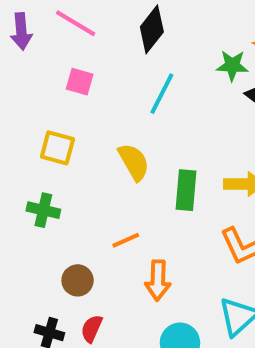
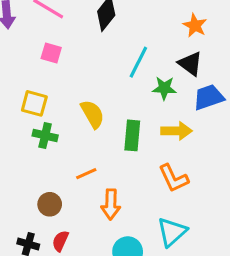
green star: (232, 65) -> (164, 88), moved
cyan line: (162, 94) -> (138, 62), moved
green cross: (43, 210) -> (45, 135), moved

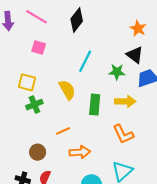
cyan line: (138, 62) -> (85, 61), moved
green cross: (45, 135) -> (34, 105), turned -35
orange arrow: (111, 204) -> (80, 152), turned -96

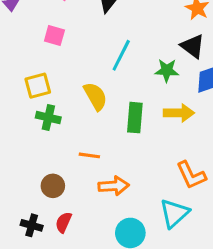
yellow square: (27, 82) -> (38, 86), turned -30
green cross: (34, 105) -> (48, 118), turned 35
orange line: (63, 131) -> (89, 155), turned 32
orange L-shape: (123, 134) -> (191, 175), moved

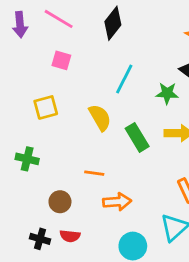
green cross: (48, 118) -> (27, 159), moved
green rectangle: (135, 118) -> (137, 137), turned -36
red semicircle: (64, 222) -> (70, 236), turned -108

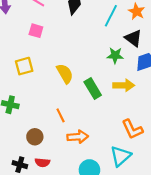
cyan line: (124, 79) -> (111, 16), moved
orange line: (94, 173) -> (61, 115), turned 56

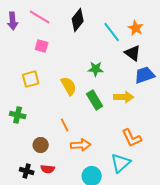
cyan line: (111, 16) -> (112, 32), turned -65
green star: (115, 55) -> (96, 69), moved

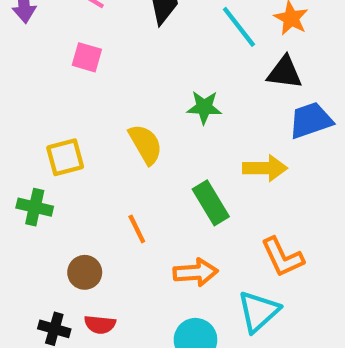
black triangle: (133, 53) -> (285, 73), turned -30
yellow square: (31, 79) -> (65, 157), moved
green rectangle: (95, 100) -> (211, 203), moved
orange arrow: (81, 145) -> (195, 272), moved

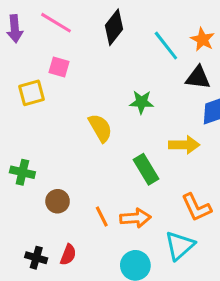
yellow square: (65, 157) -> (32, 93), moved
orange line: (137, 229) -> (102, 217), moved
brown circle: (85, 272) -> (58, 201), moved
red semicircle: (100, 324) -> (68, 255), turned -75

